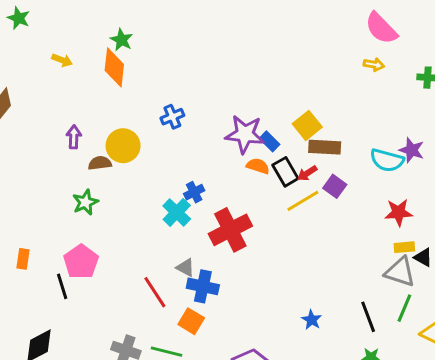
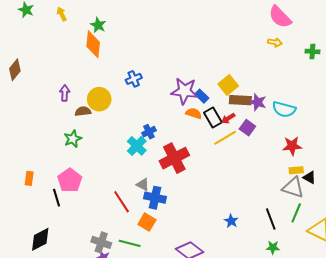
yellow arrow: (62, 60) -> (62, 14), moved, turned -136
purple star: (412, 150) -> (258, 102), moved

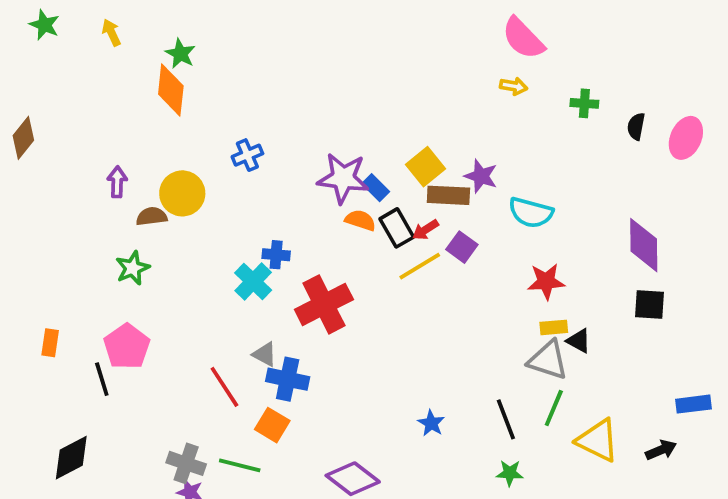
purple star: (258, 102) -> (481, 176), moved
blue cross: (149, 132) -> (276, 255), turned 32

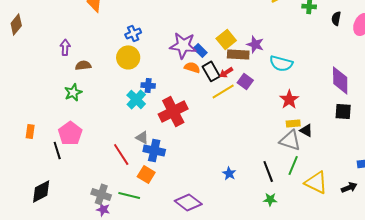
yellow circle: (182, 193) -> (128, 57), moved
red star: (546, 281) -> (289, 99), turned -30

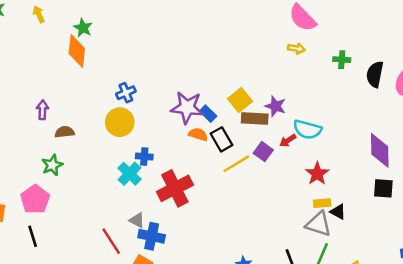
black semicircle: (336, 18) -> (375, 74), size x1.5
red arrow: (226, 72) -> (288, 141), moved
pink pentagon: (70, 133) -> (35, 199), moved

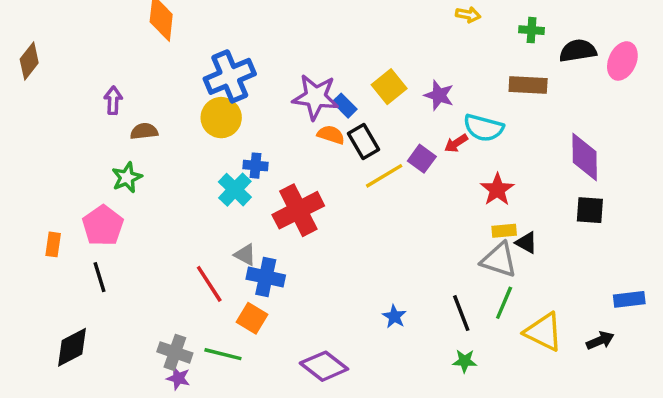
black semicircle: (375, 74) -> (578, 51), turned 70
blue cross: (126, 93) -> (230, 76), size x1.8
brown rectangle: (255, 118) -> (528, 85), moved

